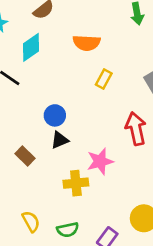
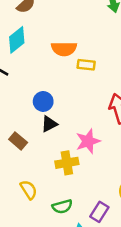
orange semicircle: (87, 43) -> (64, 49), moved
yellow rectangle: (104, 79) -> (86, 65), turned 72
yellow semicircle: (31, 222) -> (29, 190), moved

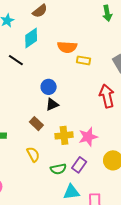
brown rectangle: (18, 141) -> (36, 124), moved
pink star: (88, 141) -> (88, 137), moved
purple rectangle: (99, 212) -> (79, 165), moved

